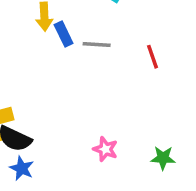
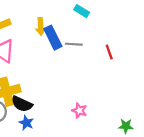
blue rectangle: (64, 34) -> (53, 38), size x1.5
green star: (163, 158) -> (126, 126), moved

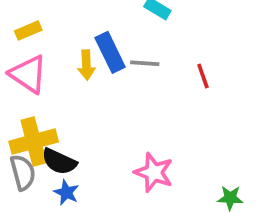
yellow arrow: (41, 27) -> (86, 65), moved
pink star: (79, 111) -> (154, 172), size x1.5

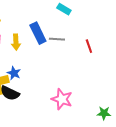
yellow arrow: (86, 65) -> (16, 42), moved
blue star: (66, 192) -> (14, 73), moved

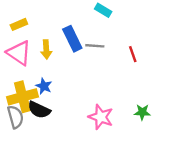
green star: (104, 113) -> (142, 112), moved

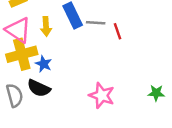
red line: (133, 54) -> (117, 31), moved
yellow cross: (23, 97) -> (22, 54), moved
green star: (142, 112) -> (156, 93), moved

